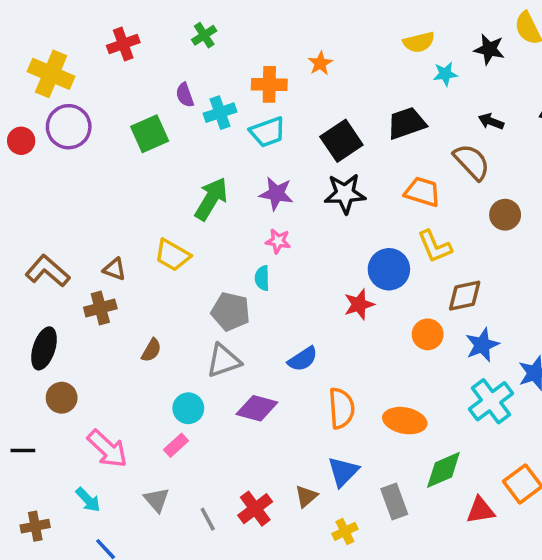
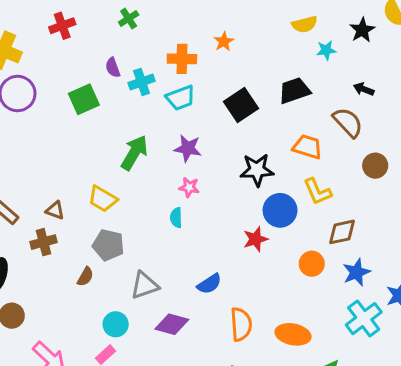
black star: (489, 49) -> (362, 30), turned 30
black star: (345, 194) -> (257, 170), moved
gray pentagon: (231, 311) -> (108, 245), moved

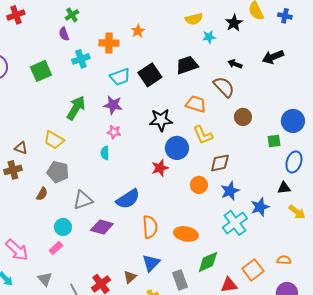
red cross: (62, 26) -> (16, 15), moved
purple semicircle: (113, 68) -> (64, 34), moved
cyan trapezoid: (180, 98) -> (120, 77), moved
blue semicircle: (209, 284) -> (128, 199), size x1.4

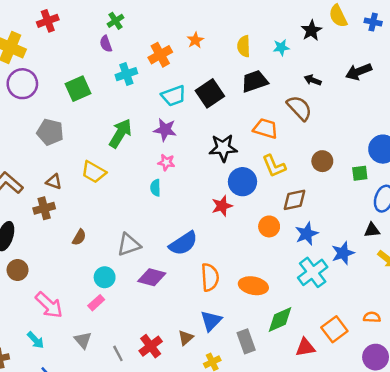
yellow semicircle: (194, 19) -> (244, 46), moved, turned 102
orange cross: (109, 43) -> (160, 55), turned -30
brown circle: (243, 117) -> (322, 161), moved
gray pentagon: (58, 172) -> (50, 132), moved

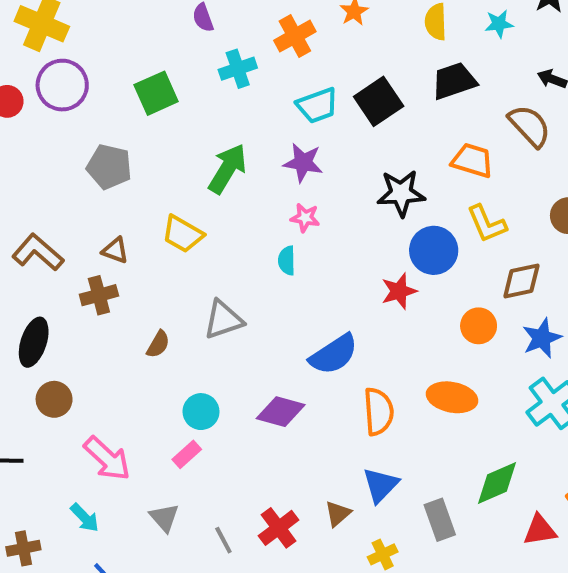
gray triangle: (129, 245) -> (223, 320), moved
orange ellipse: (253, 286) -> (452, 397), moved

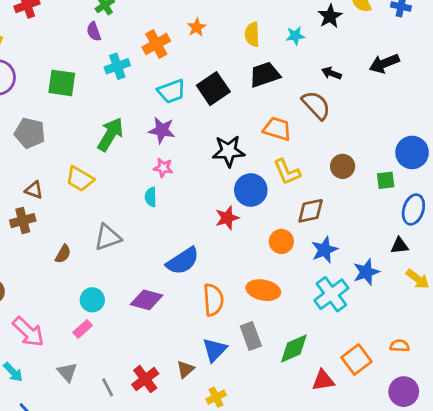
green square: (156, 93) -> (62, 83), turned 32
gray rectangle: (440, 520) -> (251, 336), moved

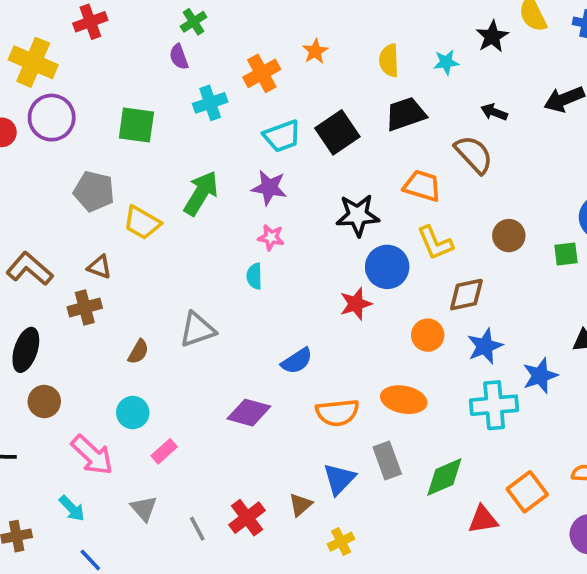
yellow trapezoid: (80, 179) -> (142, 223), moved
blue semicircle: (183, 261) -> (297, 361), size x0.7
cyan cross: (331, 294) -> (494, 405), turned 32
cyan circle: (92, 300) -> (133, 413), moved
orange semicircle: (213, 300) -> (337, 413), turned 88

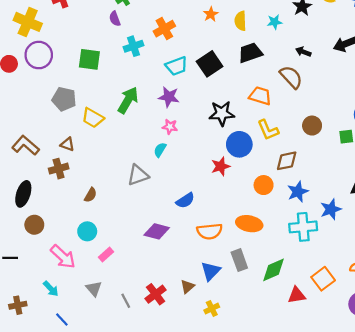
orange star: (315, 51) -> (211, 14), moved
cyan semicircle: (254, 276) -> (160, 150), turned 32
gray triangle: (197, 330) -> (138, 175), moved

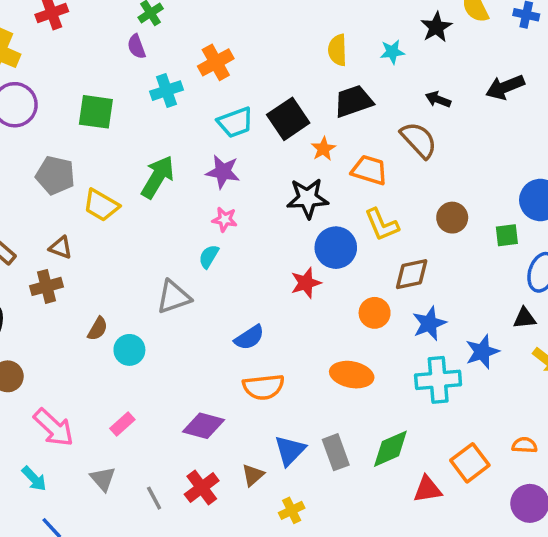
orange star: (211, 14) -> (323, 149), moved
cyan circle: (87, 231) -> (129, 350), moved
purple diamond: (157, 231) -> (203, 426), moved
orange semicircle: (210, 231) -> (263, 387), moved
gray rectangle: (239, 260) -> (336, 452), moved

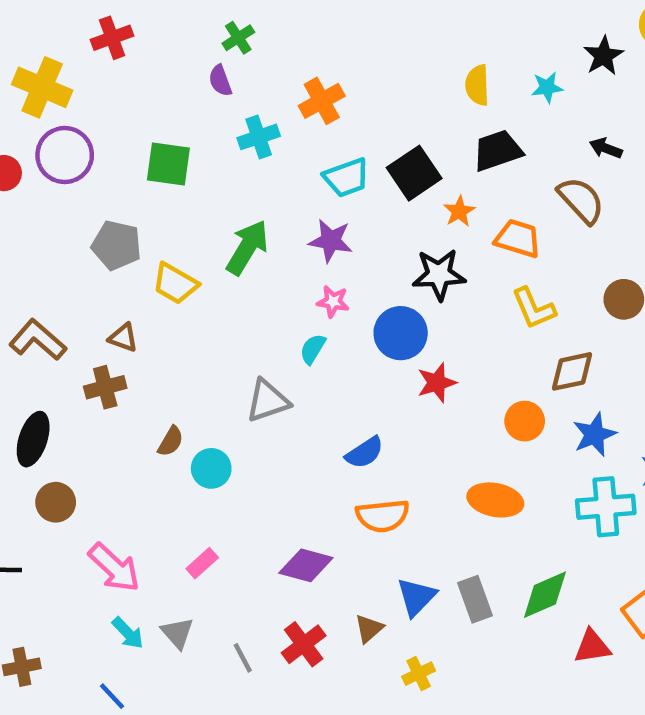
blue circle: (336, 248) -> (401, 333), moved
cyan arrow: (34, 479) -> (128, 633), moved

